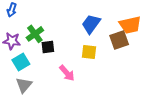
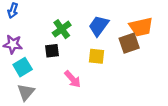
green cross: (35, 34) -> (62, 29), moved

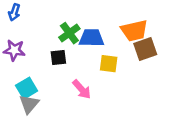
blue trapezoid: (99, 26) -> (91, 38), moved, turned 55
orange trapezoid: (141, 27) -> (134, 31), moved
cyan square: (23, 67) -> (27, 88), moved

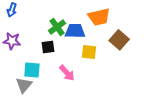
orange trapezoid: (134, 31) -> (99, 17), moved
brown square: (145, 49) -> (119, 40), turned -30
cyan square: (27, 88) -> (32, 70), moved, turned 36

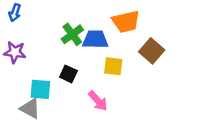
black square: (48, 47) -> (68, 74), moved, turned 32
pink arrow: (67, 73) -> (98, 101), moved
gray triangle: (24, 85) -> (30, 108), turned -42

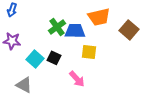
brown square: (152, 51) -> (129, 30), moved
cyan square: (40, 89) -> (35, 59), moved, turned 36

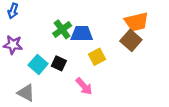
orange trapezoid: (99, 17) -> (136, 22), moved
brown square: (129, 30) -> (131, 40), moved
yellow square: (89, 52) -> (97, 57), turned -35

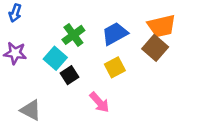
blue trapezoid: (82, 34) -> (115, 34), moved, turned -30
black square: (59, 63) -> (70, 75), turned 32
cyan square: (38, 64) -> (55, 58), moved

